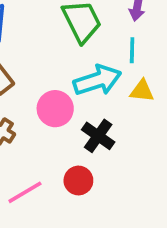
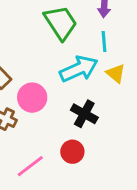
yellow triangle: (142, 91) -> (116, 73), turned 40
pink circle: (55, 109) -> (32, 98), moved

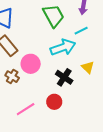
cyan line: (104, 41) -> (81, 31), turned 64
yellow triangle: (116, 73) -> (88, 67), moved

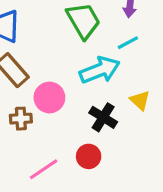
brown cross: (12, 77) -> (21, 119), turned -32

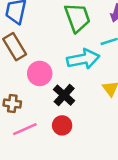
black cross: (103, 117) -> (64, 95), moved
brown cross: (21, 119) -> (12, 104), moved

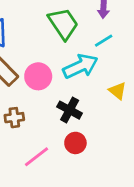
pink circle: (40, 73) -> (38, 76), moved
brown cross: (12, 104) -> (14, 118), moved

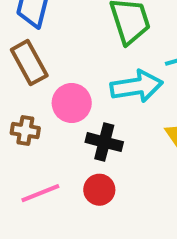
pink circle: (38, 76) -> (72, 103), moved
black cross: (70, 110) -> (104, 142), turned -30

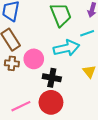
brown cross: (25, 131) -> (12, 63), moved
red circle: (99, 190) -> (51, 102), size x1.5

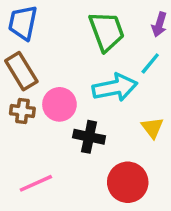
cyan line: (87, 33) -> (150, 63), turned -32
red circle: (51, 102) -> (128, 182), moved

